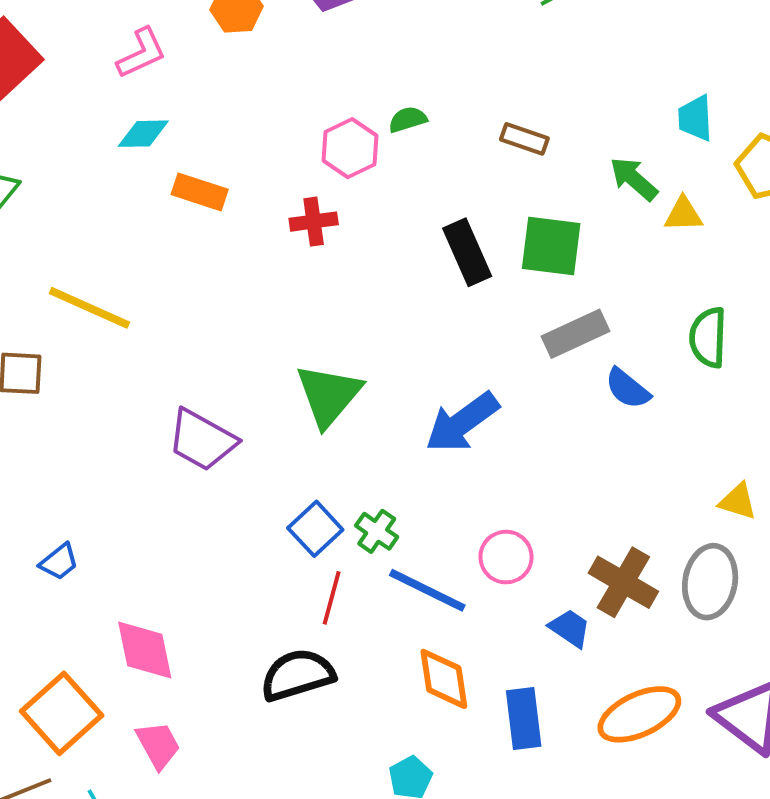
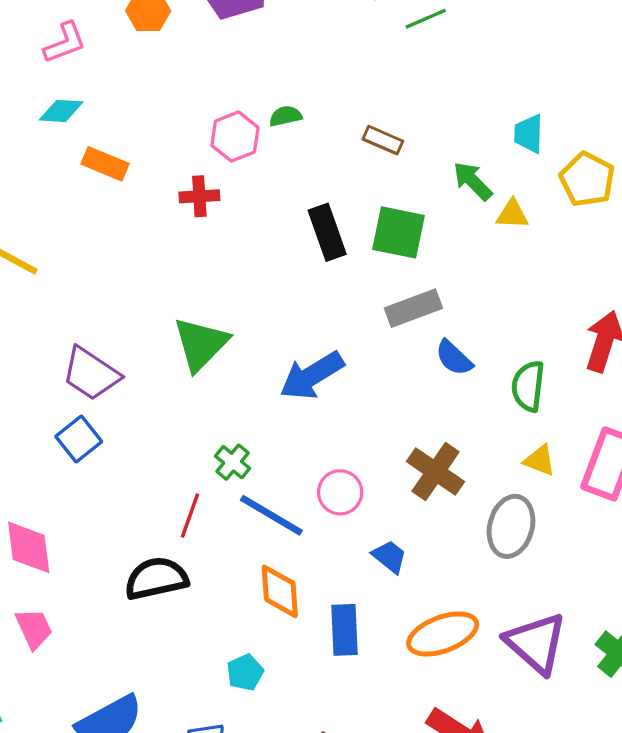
green semicircle: (708, 337) -> (528, 386), moved
blue square: (315, 529) -> (79, 439), moved
brown cross: (623, 582) -> (436, 472), moved

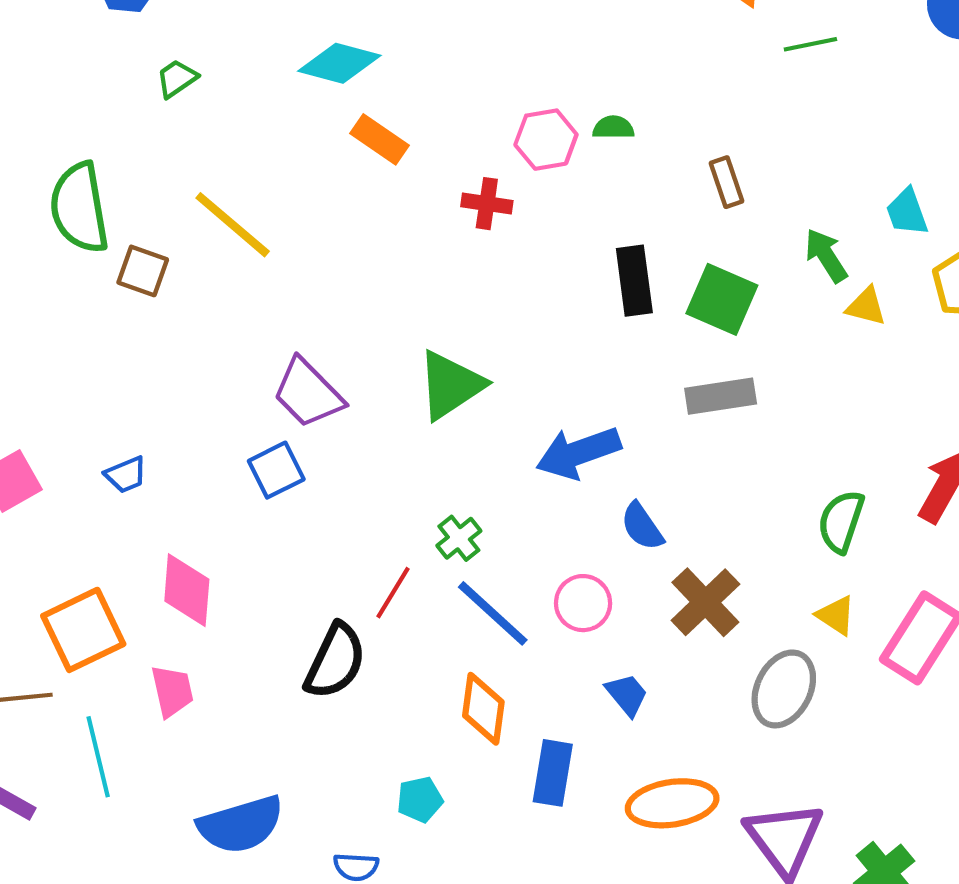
cyan diamond: (61, 111) -> (339, 63), size x1.4
cyan trapezoid: (529, 134) -> (907, 212), turned -33
brown rectangle: (383, 140) -> (726, 182), turned 36
blue semicircle: (454, 358) -> (642, 526), moved
black semicircle: (156, 578) -> (335, 661), turned 116

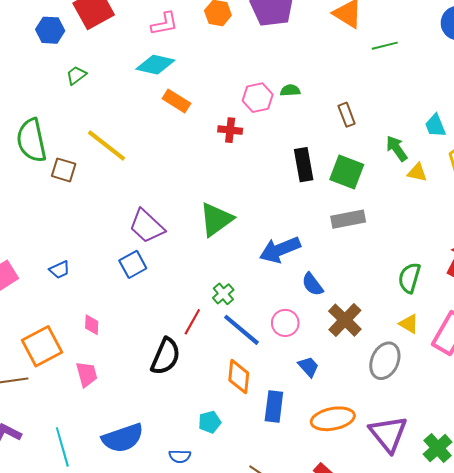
pink diamond: (187, 590) -> (92, 325), size x0.6
cyan line: (98, 757) -> (62, 447), moved

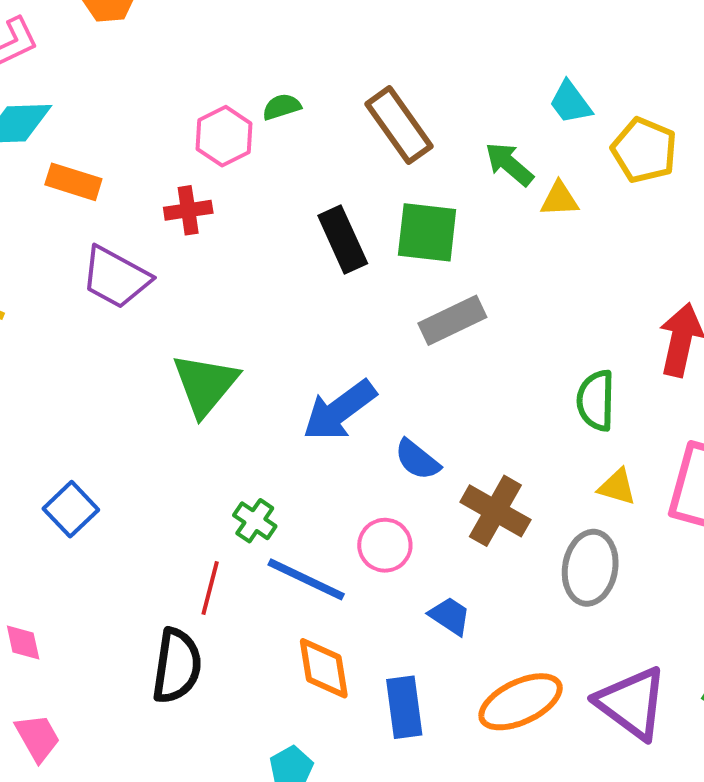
brown rectangle: (347, 115) -> (399, 125), size x1.6
purple trapezoid: (147, 226) -> (116, 277), moved

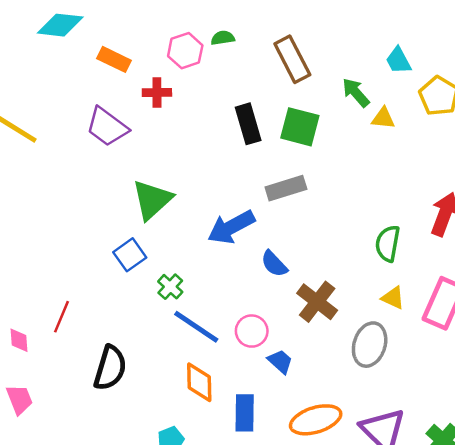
orange rectangle: (73, 182) -> (114, 59), moved
gray rectangle: (452, 320) -> (286, 188), moved
blue square: (71, 509) -> (130, 255), moved
pink circle: (385, 545) -> (252, 331), moved
red line: (210, 588) -> (61, 317), moved

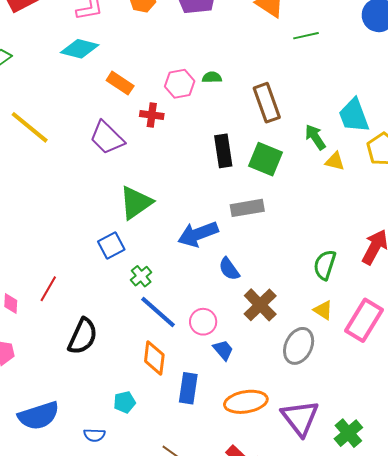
cyan trapezoid: (398, 61) -> (354, 116), size x1.5

